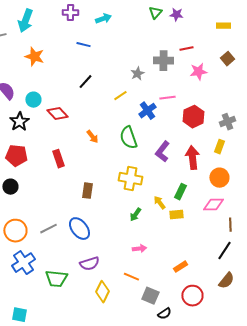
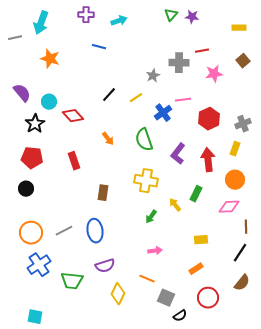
black line: (85, 82) -> (109, 95), moved
yellow rectangle: (176, 215) -> (201, 240), moved
blue ellipse: (79, 229) -> (95, 231), turned 30

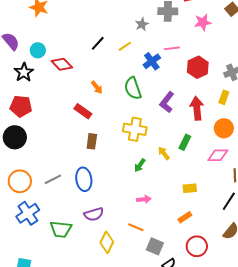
red rectangle: (74, 161) -> (83, 111), moved, turned -36
black circle: (26, 189) -> (15, 137), size x1.5

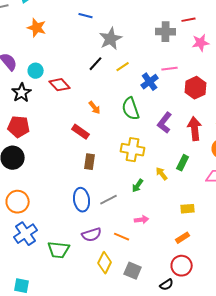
gray star: (142, 24) -> (111, 39), moved, size x1.6
gray line: (53, 179) -> (109, 200), moved
orange line: (136, 227) -> (122, 237), moved
gray square: (155, 246) -> (133, 271), moved
red circle: (197, 246) -> (182, 266), moved

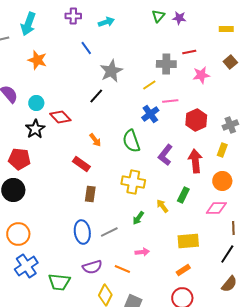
blue line: (86, 16) -> (86, 48), turned 40
yellow line: (123, 67) -> (149, 85), moved
black star: (22, 93) -> (35, 129), moved
yellow rectangle: (188, 209) -> (188, 241), size x1.5

